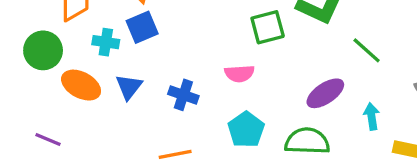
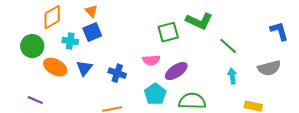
purple ellipse: (325, 93) -> (176, 71), moved
cyan arrow: (372, 116) -> (232, 76), moved

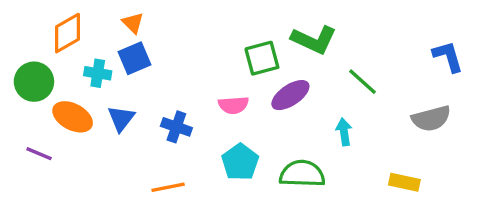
purple ellipse: (176, 71) -> (290, 95), moved
cyan arrow: (232, 76) -> (344, 132), moved
purple line: (35, 100) -> (39, 154), moved

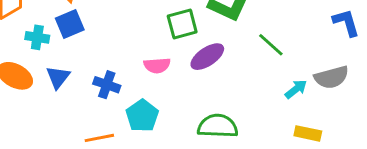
cyan arrow: (344, 132) -> (296, 89), moved, turned 60
cyan pentagon: (240, 162) -> (142, 116), moved

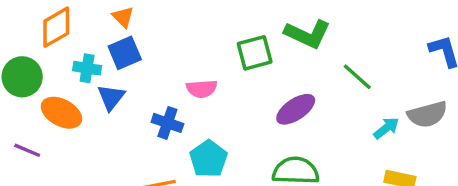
purple ellipse: (207, 57) -> (296, 109), moved
pink semicircle: (157, 65) -> (202, 89), moved
blue triangle: (58, 77) -> (111, 97), moved

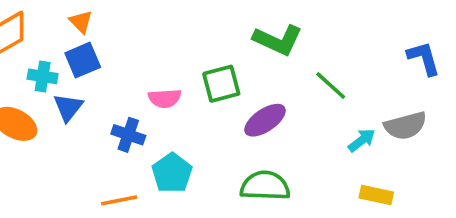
green square: (255, 53) -> (221, 84), moved

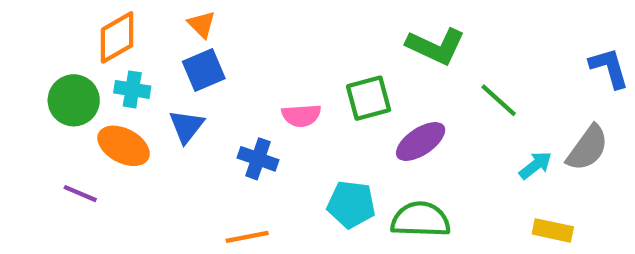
cyan cross: (43, 76) -> (132, 89), moved
gray semicircle: (405, 126) -> (587, 148), turned -39
cyan pentagon: (172, 173) -> (351, 204), moved, turned -30

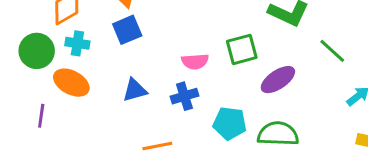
blue triangle: (186, 126) -> (135, 90), moved, turned 36
blue cross: (258, 159) -> (184, 96), moved, turned -36
purple line: (80, 194) -> (41, 116), turned 75

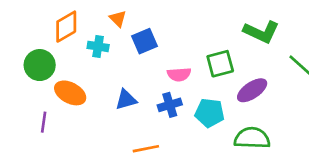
blue square: (127, 30) -> (145, 41), moved
cyan cross: (77, 43) -> (98, 46), moved
cyan pentagon: (230, 123) -> (210, 113), moved

